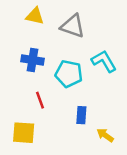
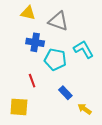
blue cross: (32, 60) -> (35, 42), moved
blue rectangle: (81, 115) -> (65, 93), turned -48

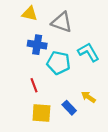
blue rectangle: (65, 93) -> (69, 108), moved
yellow square: (19, 107) -> (41, 113), moved
yellow arrow: (85, 109) -> (88, 97), moved

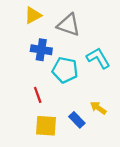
yellow triangle: (30, 14) -> (33, 15), turned -42

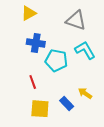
gray triangle: (69, 25) -> (76, 20), moved

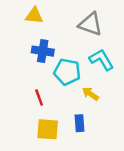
yellow triangle: (29, 13) -> (34, 16), turned 35
yellow arrow: (85, 93) -> (90, 94), moved
blue rectangle: (67, 104) -> (79, 123), turned 40

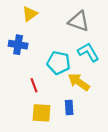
yellow triangle: (34, 16) -> (30, 14), turned -42
blue cross: (43, 51) -> (18, 45), moved
yellow arrow: (90, 94) -> (79, 82), size x1.5

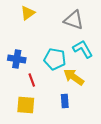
blue cross: (18, 45) -> (17, 59), moved
yellow square: (41, 113) -> (26, 105), moved

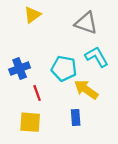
blue cross: (17, 59) -> (20, 68), turned -30

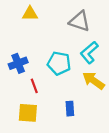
yellow triangle: (32, 15) -> (30, 14), turned 35
cyan L-shape: (97, 57) -> (89, 52), turned -100
yellow arrow: (86, 90) -> (94, 81), moved

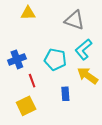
blue rectangle: (70, 109) -> (65, 94), moved
yellow square: (28, 113) -> (26, 106), turned -30

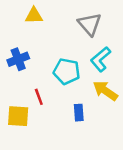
gray triangle: (74, 20) -> (90, 24), turned 30
blue cross: (17, 59) -> (18, 59), moved
yellow square: (26, 106) -> (18, 116), moved, turned 30

